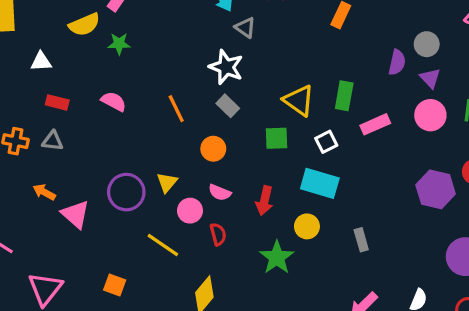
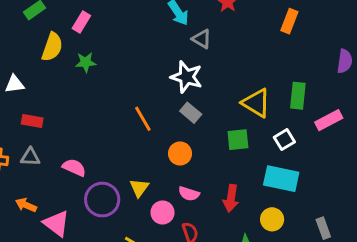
yellow semicircle: (84, 25) -> (52, 47), turned -44
pink semicircle: (114, 101) -> (74, 168), moved

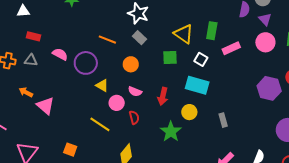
orange line: (143, 119) -> (107, 40), turned -42
white square: (284, 140) -> (201, 59), turned -32
pink semicircle: (74, 168) -> (60, 54), moved
yellow triangle: (139, 188) -> (102, 85), turned -40
purple circle: (102, 200) -> (86, 63), moved

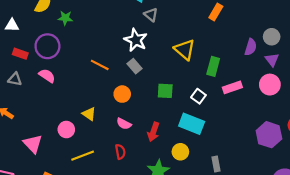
yellow triangle: (184, 34) -> (185, 50), moved
purple circle: (86, 63) -> (47, 46), moved
pink circle: (117, 103) -> (66, 130), moved
pink triangle: (45, 106) -> (33, 144), moved
yellow line: (100, 124) -> (83, 156), turned -60

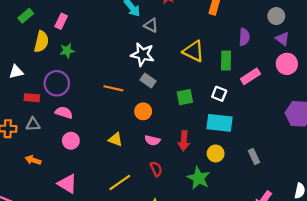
purple semicircle: (251, 47) -> (244, 37), moved
pink circle: (66, 130) -> (71, 141), moved

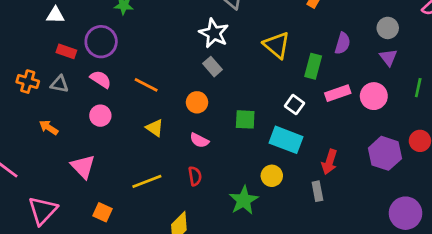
pink circle: (287, 64) -> (374, 96), moved
orange line: (113, 88) -> (146, 85), moved
green square: (185, 97) -> (245, 119), moved
red arrow: (184, 141) -> (329, 162), moved

